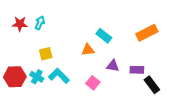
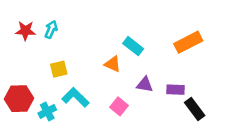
orange triangle: (88, 50) -> (113, 64), turned 32
cyan cross: (37, 77) -> (47, 111), moved, turned 32

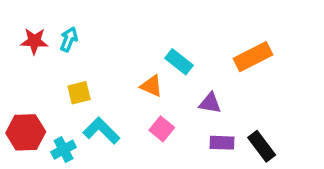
purple triangle: (145, 85) -> (210, 103), moved
purple rectangle: (175, 90) -> (222, 143), moved
pink square: (119, 106) -> (162, 129), moved

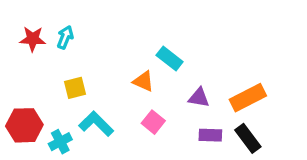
orange rectangle: (253, 57) -> (248, 98), moved

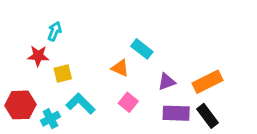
red star: (33, 39) -> (38, 56), moved
purple triangle: (199, 98) -> (167, 82), turned -30
purple rectangle: (210, 135) -> (176, 113), size x1.4

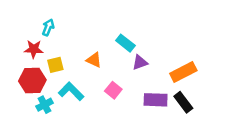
orange triangle: (120, 68) -> (94, 60), moved
purple triangle: (167, 82) -> (140, 62), moved
red hexagon: (20, 105) -> (32, 80), moved

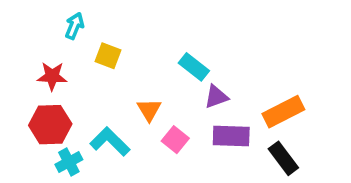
cyan arrow: (48, 27) -> (74, 26), moved
orange triangle: (94, 60) -> (149, 110), moved, turned 35
yellow square: (55, 65) -> (108, 56), moved, turned 35
purple rectangle: (156, 100) -> (231, 136), moved

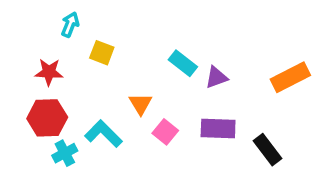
purple triangle: (216, 97) -> (216, 77), moved
orange rectangle: (283, 112) -> (290, 77), moved

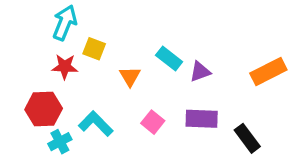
cyan arrow: (70, 24) -> (65, 23), size x1.5
red star: (49, 72) -> (65, 67), moved
orange triangle: (141, 104) -> (130, 76), moved

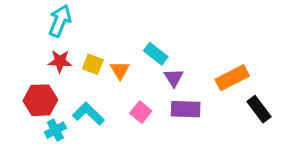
yellow square: (94, 49) -> (93, 64), moved
purple triangle: (200, 72) -> (174, 78), moved, turned -42
orange rectangle: (268, 72) -> (232, 78), moved
black rectangle: (247, 138) -> (259, 109), moved

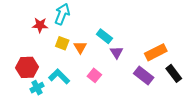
cyan arrow: (60, 21) -> (62, 14), moved
red star: (60, 61) -> (40, 25), moved
purple rectangle: (186, 109) -> (144, 75), moved, turned 36

